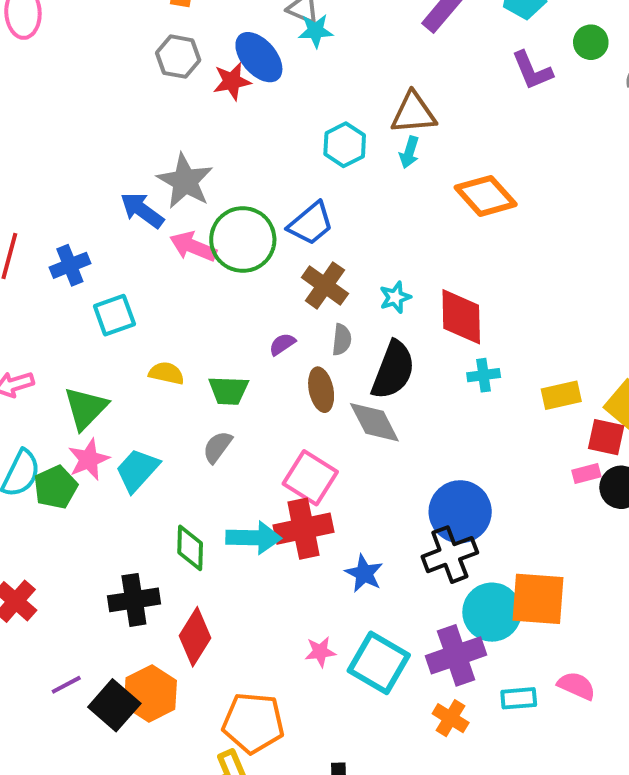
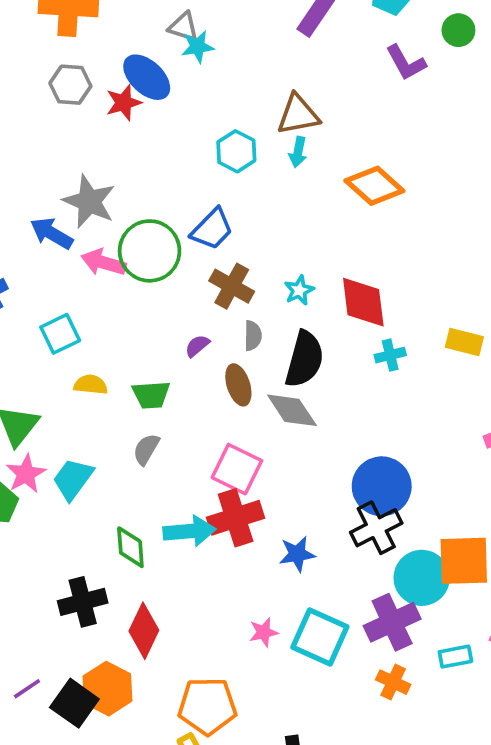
cyan square: (114, 315) -> (60, 334), moved
yellow rectangle: (561, 395) -> (464, 342), moved, turned 33
blue star: (364, 573) -> (297, 554), turned -30

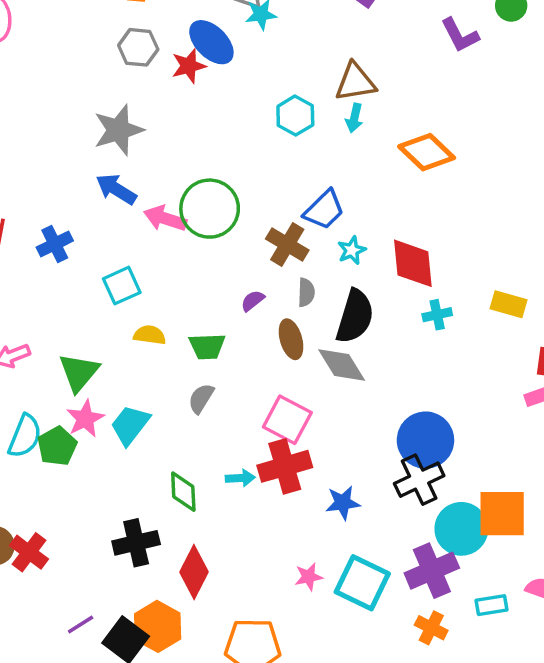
gray star: (89, 202) -> (119, 130), moved, turned 30
blue trapezoid: (212, 229) -> (324, 210), moved
cyan arrow: (189, 531) -> (240, 478), size x0.6

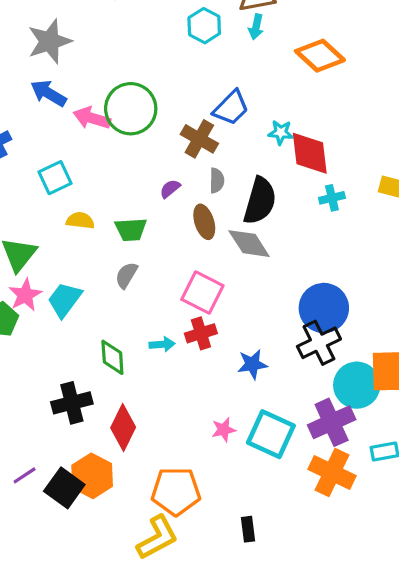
cyan star: (352, 250) -> (281, 132), moved, turned 30
red cross: (285, 466) -> (201, 333), size x0.7
orange cross: (431, 628) -> (332, 472), size x1.6

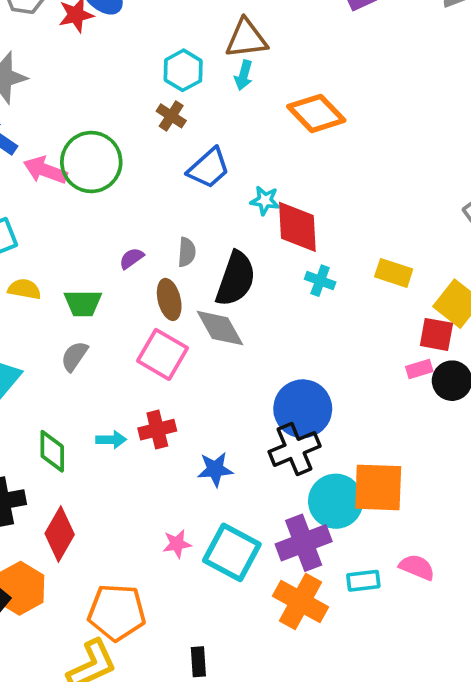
brown cross: (199, 139) -> (171, 116), moved, size x0.7
cyan cross: (332, 198) -> (320, 281), turned 30
pink square: (202, 293) -> (163, 354), moved

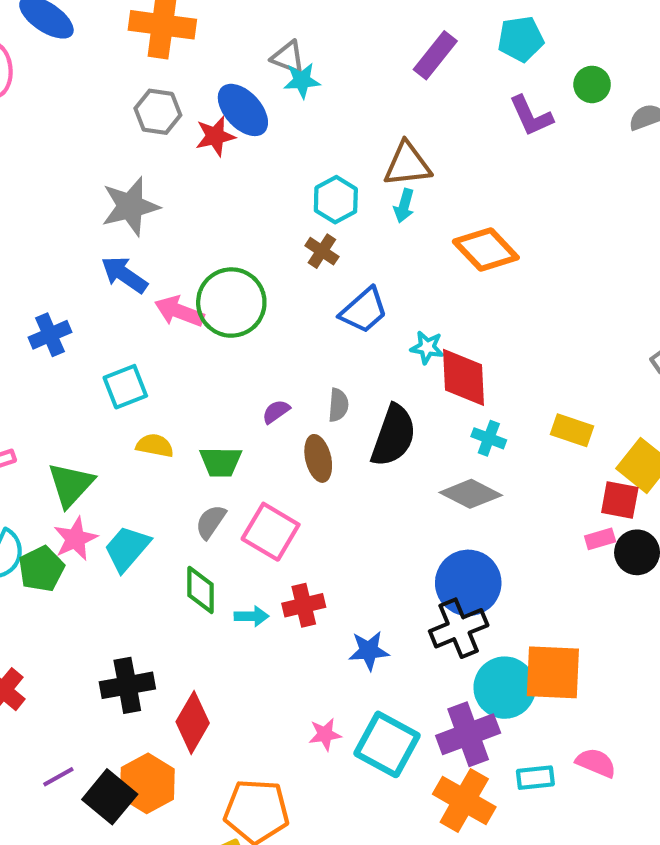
gray diamond: (220, 328) -> (471, 494), moved, turned -34
pink square: (163, 354) -> (271, 532), moved
green diamond: (52, 451) -> (200, 590), moved

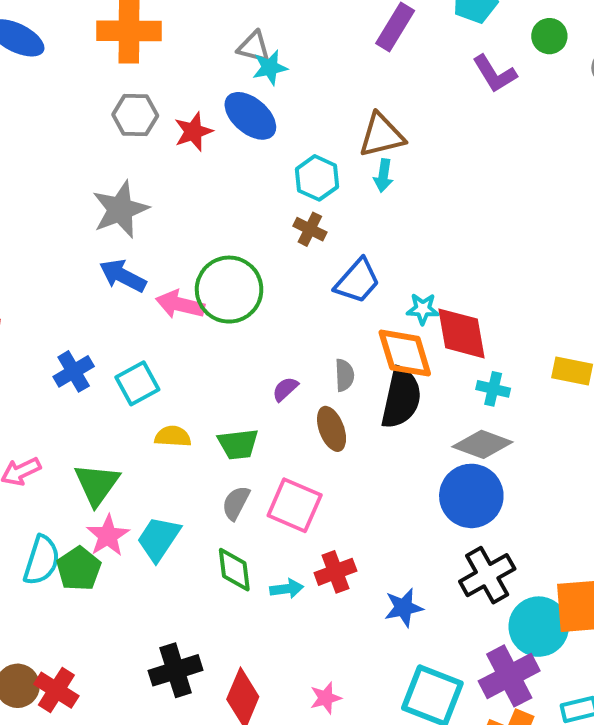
blue ellipse: (243, 110) -> (250, 116), moved
orange diamond: (486, 249) -> (405, 353), moved, turned 34
blue cross: (50, 335) -> (74, 371), moved
blue circle: (468, 583) -> (471, 496), moved
pink star: (325, 734) -> (326, 698), moved

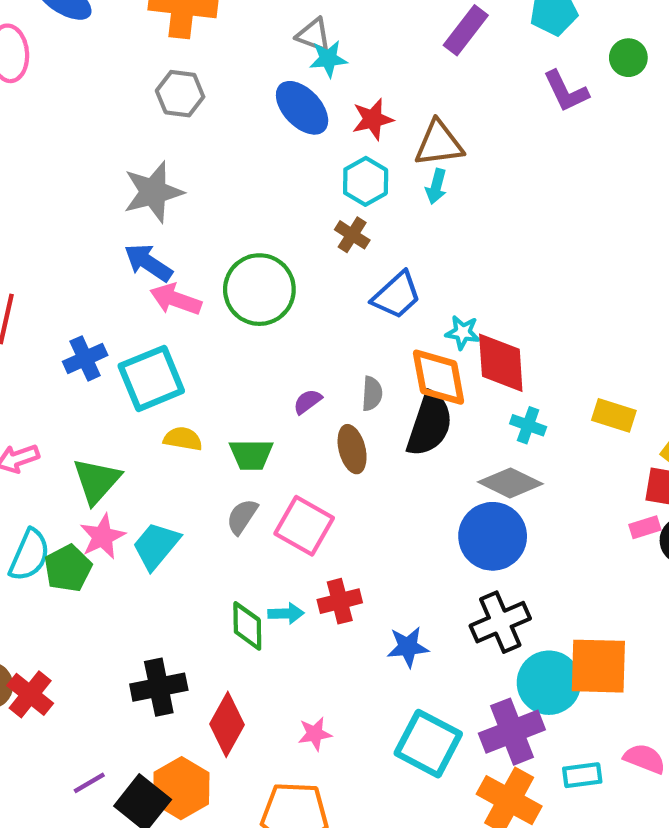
red star: (193, 132) -> (373, 119), moved
pink arrow: (180, 304) -> (176, 299), moved
cyan square: (137, 383) -> (151, 378), size x1.4
green diamond: (234, 570) -> (247, 626), moved

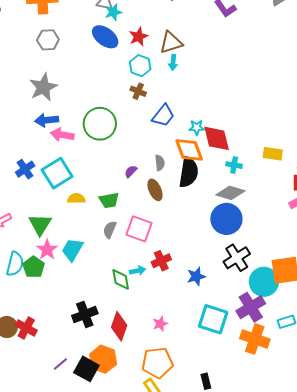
blue arrow: (148, 263) -> (47, 120), turned -30

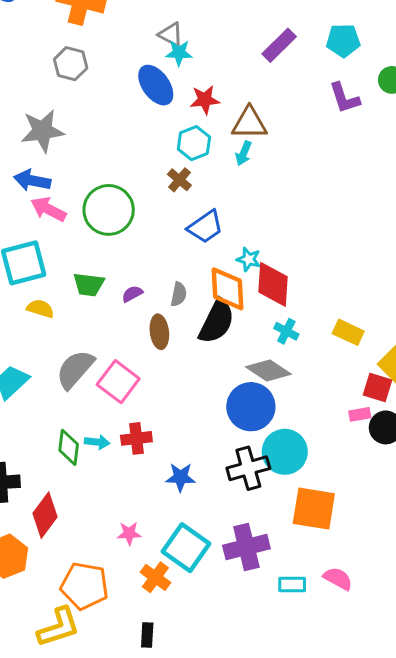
green trapezoid: (109, 200) -> (89, 285), moved
gray semicircle: (110, 230) -> (75, 369), size x1.6
cyan circle: (264, 282) -> (285, 452), moved
pink star: (160, 324) -> (129, 533), moved
orange cross: (255, 339) -> (155, 577), moved, size x0.7

